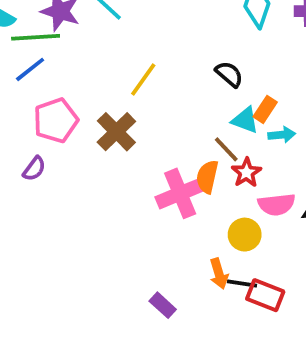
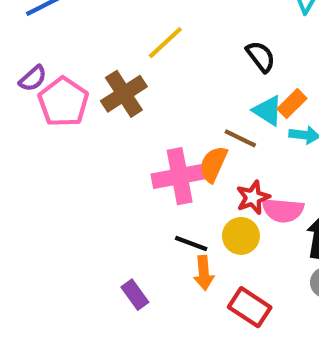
pink pentagon: (56, 120) -> (63, 102), moved, turned -30
brown line: (226, 149) -> (240, 138), turned -32
purple semicircle: (34, 169) -> (33, 78), moved
red star: (246, 173) -> (253, 197), moved
black line: (242, 283) -> (191, 243), moved

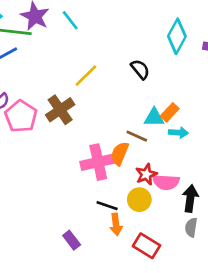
black semicircle: (261, 57) -> (140, 69), moved
cyan triangle: (268, 111) -> (154, 118), turned -30

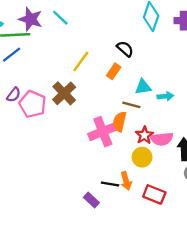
orange rectangle: (170, 112) -> (114, 71), moved
black line: (107, 206) -> (110, 184), moved

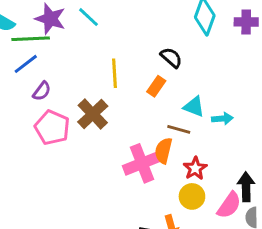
yellow line: (81, 61) -> (115, 73), turned -40
cyan triangle: (143, 87) -> (194, 107), turned 30
purple semicircle: (14, 95) -> (42, 91), moved
pink semicircle: (162, 139) -> (229, 205), moved, turned -50

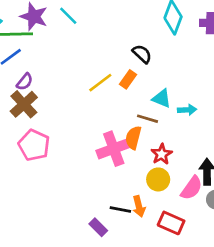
yellow line: (115, 73) -> (100, 83), moved, turned 55
brown cross: (93, 114) -> (24, 104), moved
pink pentagon: (52, 128) -> (34, 145), moved

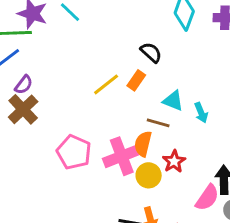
cyan arrow: (187, 110) -> (201, 113), turned 72
pink pentagon: (34, 145) -> (74, 152), moved
yellow circle: (158, 179) -> (149, 175), moved

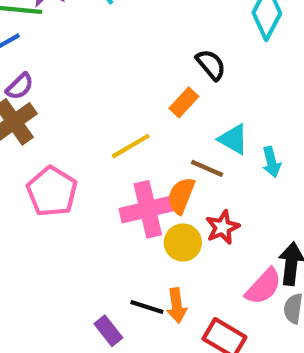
yellow line: (106, 84) -> (131, 146), moved
pink pentagon: (74, 152) -> (52, 191), moved

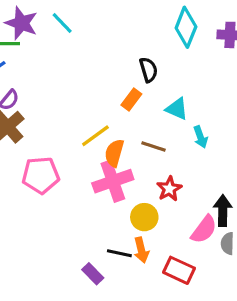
black semicircle: (211, 65) -> (149, 70), turned 30
cyan triangle: (233, 139) -> (177, 109), moved
pink pentagon: (52, 191) -> (41, 175), turned -30
orange semicircle: (181, 196) -> (114, 153), moved
yellow circle: (183, 242) -> (144, 217), moved

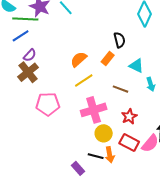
orange semicircle: (114, 153) -> (79, 59), moved, turned 30
yellow circle: (144, 217) -> (104, 133), moved
red rectangle: (179, 270) -> (129, 142), moved

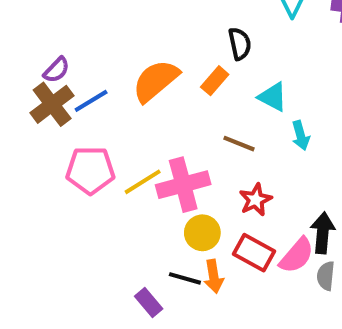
blue line: (21, 36) -> (91, 101), moved
orange semicircle: (79, 59) -> (156, 81), size x1.4
yellow line: (84, 81) -> (143, 182), moved

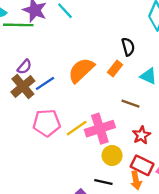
orange arrow: (214, 276) -> (136, 180), moved

